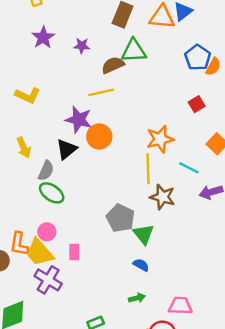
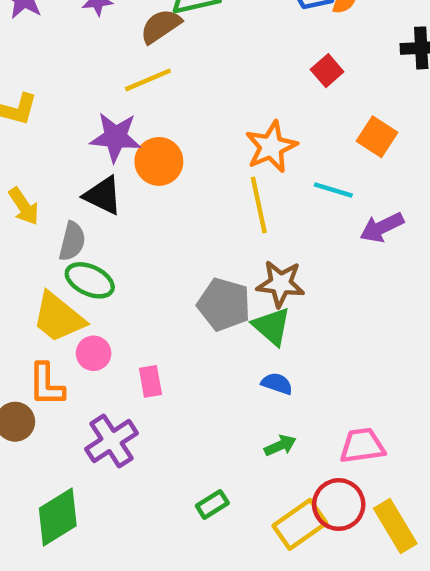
black triangle: (67, 149) -> (103, 195), turned -45
brown star: (163, 197) -> (281, 284), moved
yellow trapezoid: (40, 252) -> (58, 317), moved
purple cross: (48, 280) -> (111, 441), turned 36

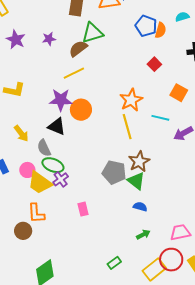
gray semicircle: (72, 241) -> (44, 148), turned 144
brown star: (281, 284) -> (139, 161), turned -30
pink circle: (94, 353) -> (27, 170), moved
purple cross: (111, 441) -> (61, 179), moved, size x0.7

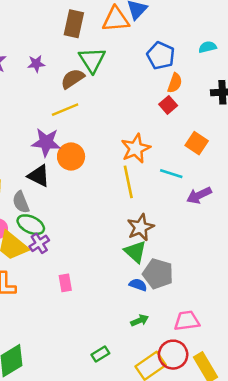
orange semicircle: (161, 30) -> (175, 83), moved
green triangle: (92, 33) -> (92, 60), turned -50
gray pentagon: (114, 172) -> (158, 274), moved

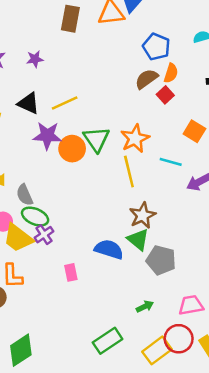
green triangle: (92, 60) -> (96, 139), moved
brown semicircle: (73, 79) -> (146, 79), moved
black triangle: (39, 176) -> (28, 103), moved
blue semicircle: (138, 285) -> (109, 249), moved, size x1.6
green rectangle: (100, 354) -> (108, 341), size x1.6

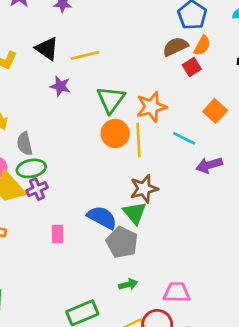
purple star: (47, 136) -> (60, 86), size x0.7
orange circle: (72, 149) -> (115, 133), moved
green ellipse: (35, 217) -> (31, 168), turned -45
gray pentagon: (161, 260) -> (122, 242), moved

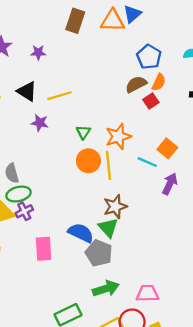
green triangle: (111, 100) -> (83, 132), size x0.6
orange square: (215, 111) -> (167, 148), moved
purple arrow: (209, 165) -> (170, 184), turned 135
pink rectangle: (58, 234) -> (44, 249), size x1.5
green arrow: (128, 284) -> (106, 289), size x1.6

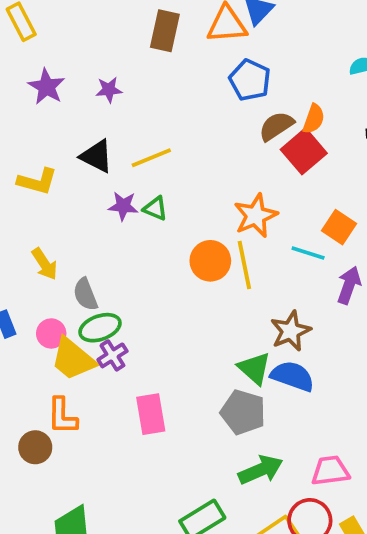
blue pentagon: (149, 57) -> (250, 80), moved
red square: (151, 101) -> (304, 151), size x1.6
green triangle: (83, 132) -> (155, 208), moved, turned -35
brown star: (115, 207) -> (291, 331), moved
blue semicircle: (81, 233) -> (292, 376), moved

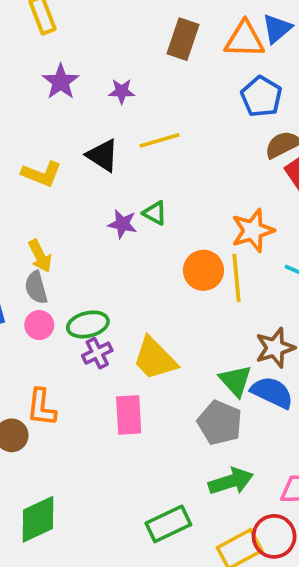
yellow line: (151, 158) -> (160, 140), moved
purple star: (123, 206) -> (122, 224), moved
gray semicircle: (85, 294) -> (36, 287), moved
yellow trapezoid: (73, 359) -> (155, 359), moved

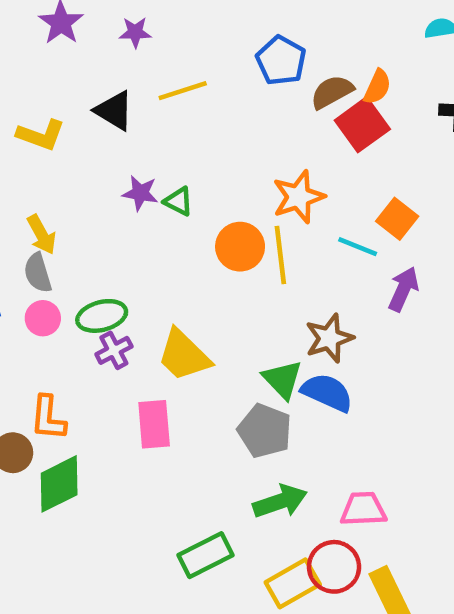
blue pentagon: (261, 97) -> (281, 61), moved
green triangle: (155, 213) -> (178, 201), moved
green diamond: (38, 519) -> (59, 484), moved

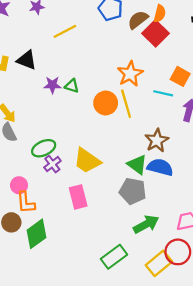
black triangle: (114, 111) -> (27, 60), moved
pink circle: (43, 318) -> (19, 185), moved

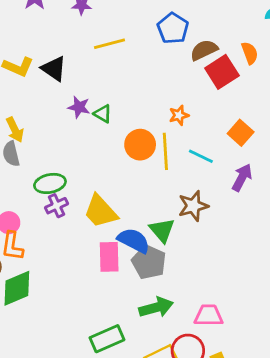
orange semicircle: (160, 14) -> (250, 53), moved, turned -48
orange star: (130, 74) -> (179, 115), size x0.6
cyan line: (163, 93) -> (201, 156), moved
blue semicircle: (160, 167) -> (134, 240), moved
pink rectangle: (78, 197) -> (109, 257), moved

